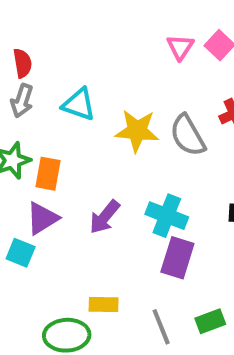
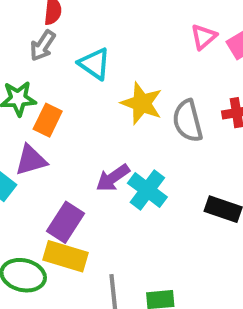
purple arrow: (105, 217) -> (113, 178), moved
purple rectangle: (177, 258) -> (66, 222), moved
yellow rectangle: (104, 305) -> (65, 256), size x1.5

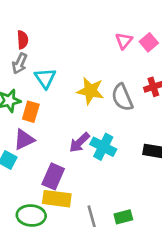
cyan triangle: (94, 64) -> (45, 78), moved, turned 30

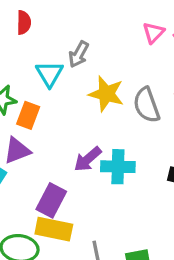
gray arrow: (20, 64) -> (79, 54), moved
cyan cross: (103, 147) -> (118, 167), turned -30

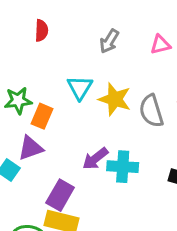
pink triangle: (153, 33) -> (160, 45), turned 30
gray arrow: (79, 54) -> (109, 41), moved
cyan triangle: (49, 74) -> (80, 88), moved

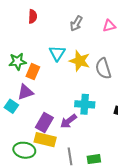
purple arrow: (95, 159) -> (68, 121), moved

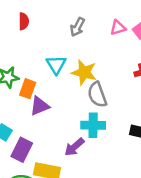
gray semicircle: (103, 68) -> (97, 95), moved
purple triangle: (25, 92) -> (40, 106), moved
purple rectangle: (44, 123) -> (22, 150), moved

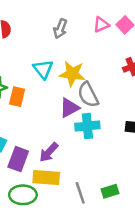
purple triangle: (40, 106) -> (69, 108), moved
purple arrow: (74, 147) -> (49, 152), moved

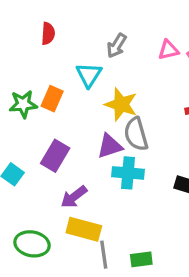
cyan triangle: (43, 69) -> (89, 75), moved
orange rectangle: (17, 97) -> (52, 99), moved
purple rectangle: (18, 159) -> (55, 156), moved
yellow rectangle: (46, 178) -> (84, 229), moved

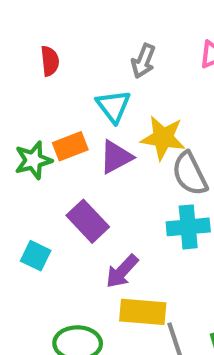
orange rectangle: (52, 99) -> (70, 146), turned 55
purple triangle: (110, 146) -> (116, 157), moved
purple rectangle: (55, 156) -> (88, 221), turned -64

